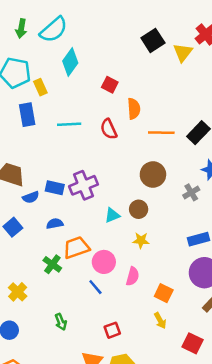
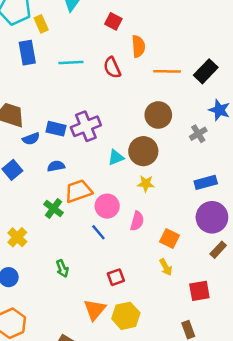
brown circle: (139, 209) -> (143, 151), size x1.5
red square: (192, 343) -> (199, 291), turned -36

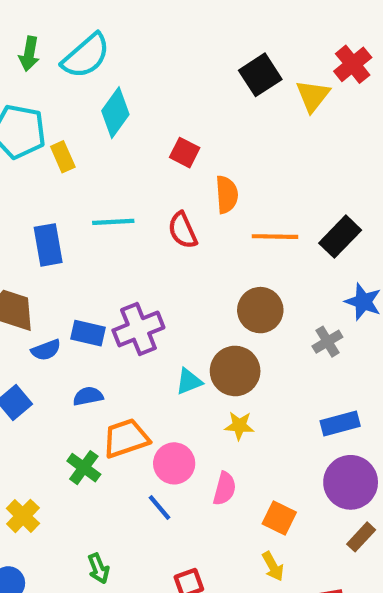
blue rectangle: (27, 53) -> (48, 245), moved

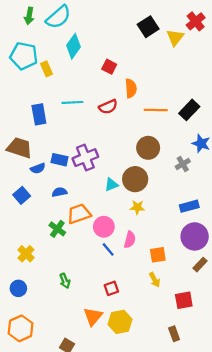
red semicircle: (183, 230) -> (108, 107), turned -90
blue line: (159, 508) -> (108, 249), moved
orange square: (279, 518) -> (158, 255), turned -35

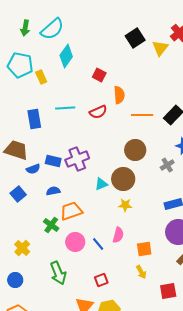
pink circle: (104, 227) -> (75, 242), moved
green arrow: (65, 281) -> (58, 273), size x1.6

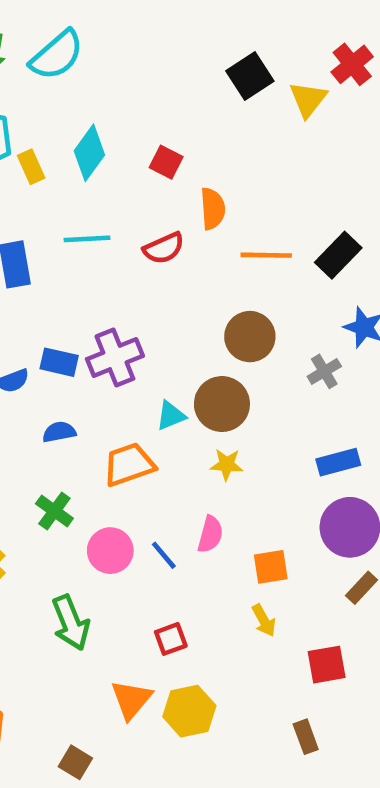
cyan diamond: (66, 56) -> (89, 153), moved
orange trapezoid: (71, 211) -> (129, 465), moved

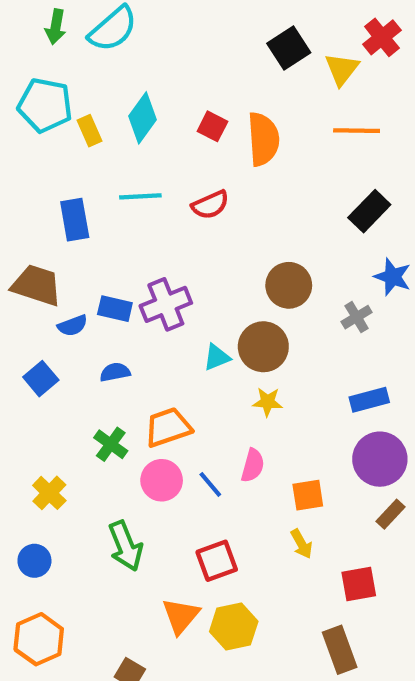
orange semicircle: (213, 209) -> (263, 139), moved, size x1.4
orange line: (266, 255) -> (357, 131), moved
orange trapezoid: (129, 465) -> (168, 427), moved
red square: (171, 639) -> (217, 561), size x1.4
brown rectangle: (306, 737) -> (340, 650), size x1.5

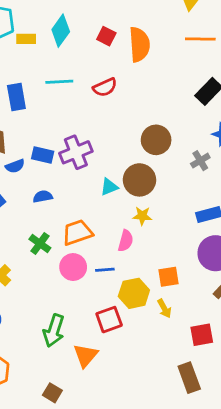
yellow rectangle: (90, 131) -> (26, 39), turned -66
pink semicircle: (253, 465) -> (126, 241), moved
blue line: (210, 484) -> (105, 270), turned -54
green arrow: (126, 546) -> (54, 331), moved, turned 40
yellow hexagon: (234, 626) -> (134, 293), moved

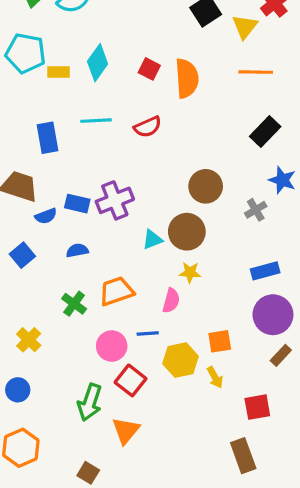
pink circle: (73, 267) -> (112, 346), moved
red square: (109, 320) -> (130, 380), moved, turned -32

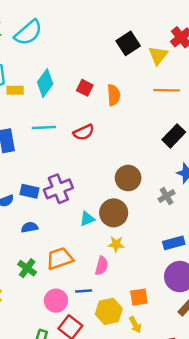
orange semicircle: (187, 78) -> (114, 95), size x0.7

